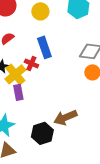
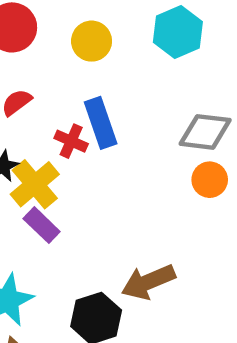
red cross: (31, 63) -> (71, 141), moved
purple rectangle: (18, 92) -> (42, 225), turned -35

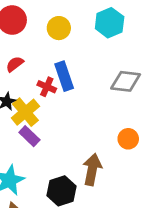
orange circle: (210, 180) -> (128, 139), moved
brown arrow: (148, 282) -> (92, 170), turned 124

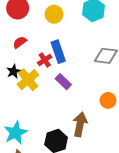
red cross: (47, 87) -> (45, 60), turned 32
purple rectangle: (29, 136) -> (63, 82), moved

